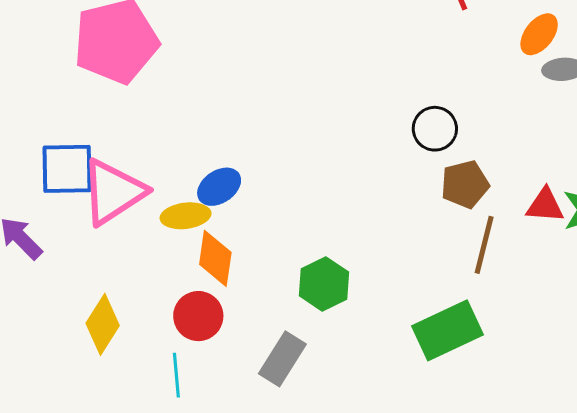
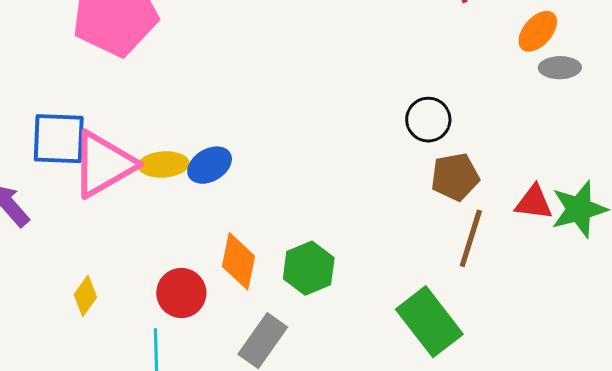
yellow ellipse: (186, 216) -> (164, 164), moved
orange diamond: (215, 258) -> (238, 261), moved
yellow diamond: (103, 324) -> (85, 296), size x0.7
green rectangle: (448, 330) -> (429, 322), turned 74

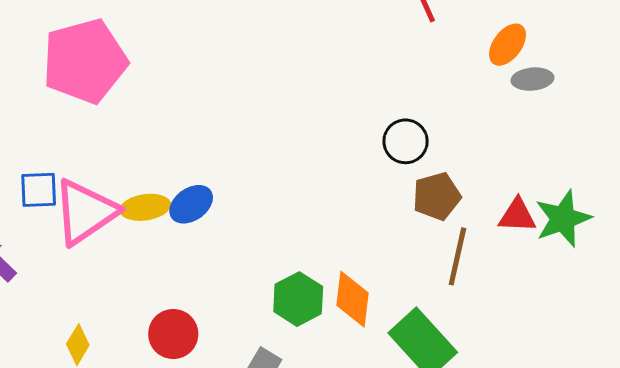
blue square: (59, 139) -> (39, 190), size x0.7
orange diamond: (238, 261) -> (353, 299), moved

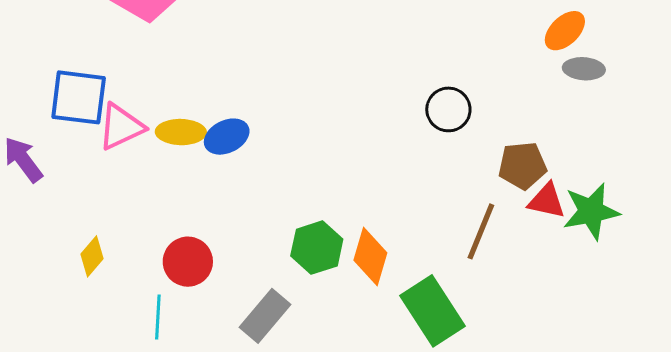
blue square: (39, 190) -> (79, 97), size x1.5
brown pentagon: (437, 196) -> (523, 166), moved
pink triangle: (85, 212) -> (121, 127), size x0.7

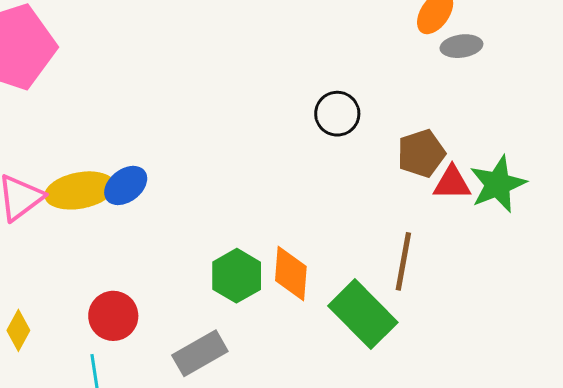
yellow ellipse: (181, 132) -> (80, 190), size x1.4
brown line: (481, 231) -> (403, 261), moved
gray rectangle: (265, 316) -> (200, 353), turned 32

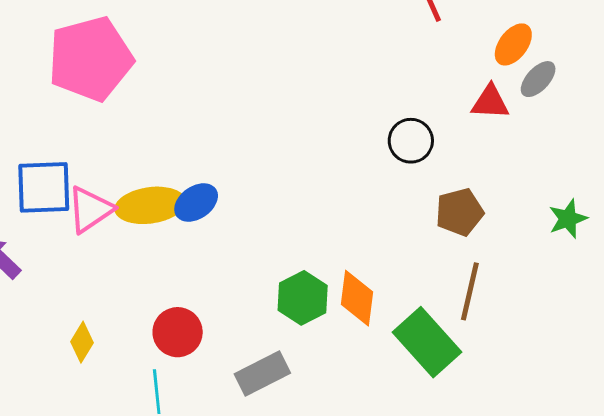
gray ellipse: (461, 46) -> (538, 79), turned -42
brown pentagon: (421, 153) -> (460, 212), moved
red triangle: (452, 183) -> (490, 102), moved
green star: (498, 184) -> (568, 219), size x0.7

